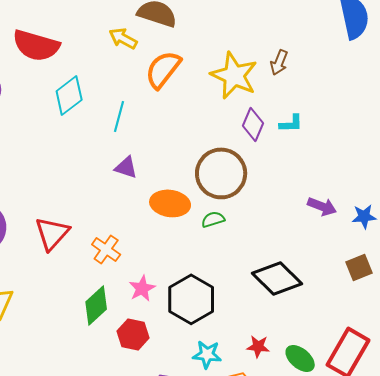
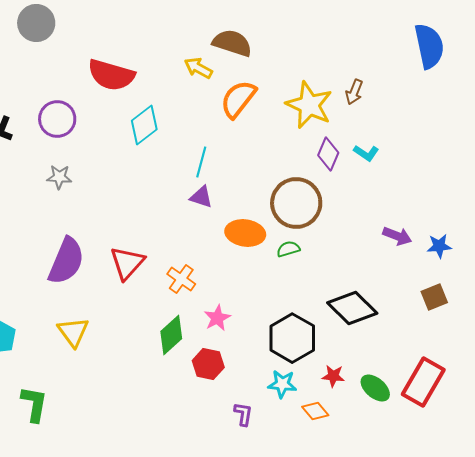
cyan line: (119, 116) -> (201, 162), moved
cyan L-shape: (291, 123) -> (366, 153), turned 35
black hexagon: (191, 299) -> (292, 338), moved

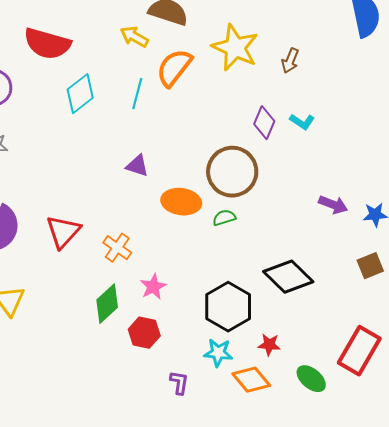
yellow star: (309, 105) -> (235, 48), moved
cyan line: (201, 162) -> (137, 94), moved
green ellipse: (375, 388) -> (311, 379), moved
orange diamond: (315, 411) -> (251, 380), size x1.4

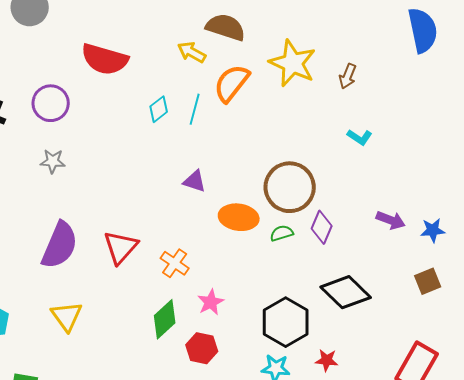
cyan diamond: (80, 94) -> (159, 109), moved, size x0.7
purple diamond: (264, 123) -> (322, 227), moved

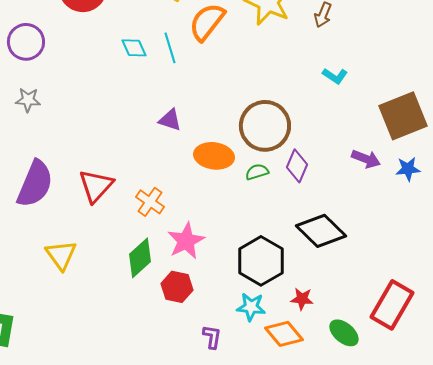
cyan diamond: (159, 109) -> (134, 48), turned -76
cyan line: (195, 109) -> (170, 48), turned -32
brown square: (428, 281) -> (403, 116), moved, size x1.8
pink star: (211, 302) -> (186, 241), size x1.4
yellow triangle: (67, 316) -> (61, 255), moved

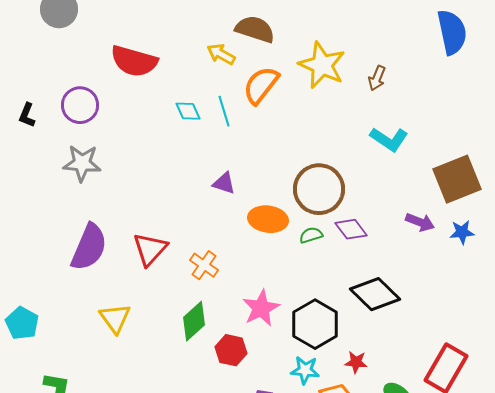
cyan L-shape: (335, 76) -> (389, 139), size x1.5
gray star: (28, 100) -> (82, 163), size x1.5
purple diamond: (297, 166) -> (351, 229), turned -60
pink star: (186, 241) -> (261, 308), moved

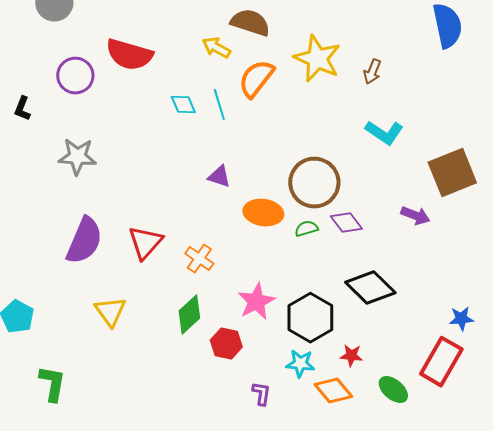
purple circle: (80, 105) -> (75, 76), moved
blue star: (462, 232) -> (461, 319), moved

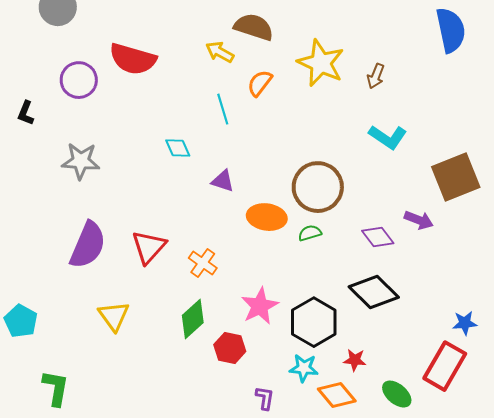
orange semicircle: (256, 79) -> (260, 83), size x0.7
cyan diamond: (183, 105) -> (178, 148), moved
purple diamond: (346, 223) -> (378, 237), moved

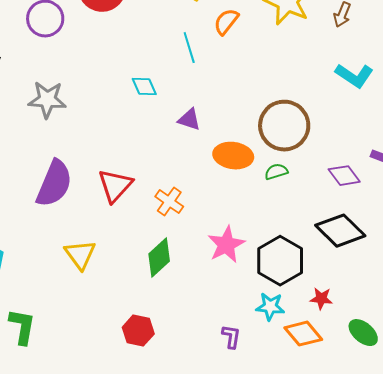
red hexagon: (230, 348) -> (138, 331), moved

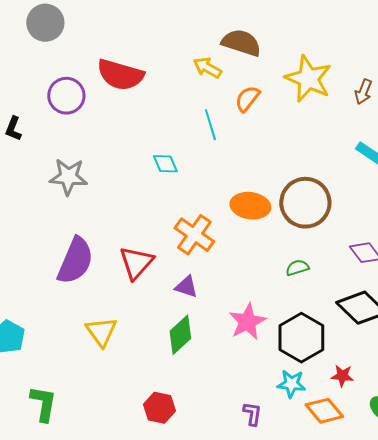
purple triangle: (189, 120) -> (186, 287), moved
orange ellipse: (233, 156) -> (250, 206), moved
green semicircle: (276, 172) -> (297, 268), moved
orange cross: (169, 202) -> (194, 235), moved, size x1.4

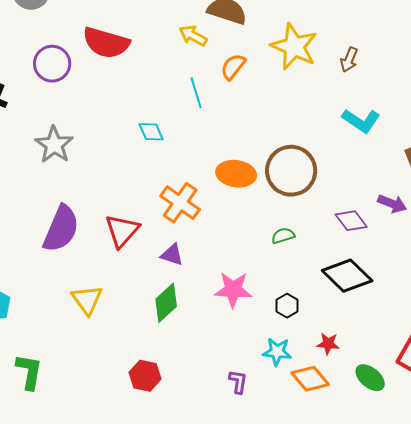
gray star: (68, 177) -> (54, 145), turned 30
pink star: (247, 322) -> (233, 290), turned 30
black hexagon: (301, 338) -> (287, 306), size x0.5

